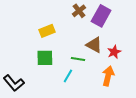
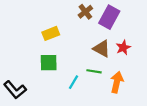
red star: (114, 52) -> (123, 47), moved
green line: (78, 59) -> (94, 71), moved

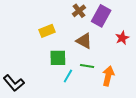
red star: (123, 47) -> (122, 38), moved
brown triangle: (102, 49) -> (84, 41), moved
green square: (49, 63) -> (58, 58), moved

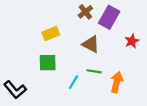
green square: (58, 58) -> (48, 63), moved

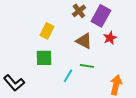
yellow rectangle: (51, 33) -> (47, 31), turned -42
red star: (132, 41) -> (110, 38), moved
orange arrow: (117, 82) -> (116, 85), moved

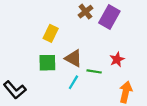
red star: (110, 38) -> (117, 59), moved
brown triangle: (84, 41) -> (73, 58), moved

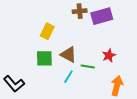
brown cross: (85, 12) -> (80, 11), turned 32
purple rectangle: (109, 17) -> (102, 16), turned 45

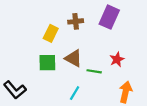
brown cross: (80, 11) -> (76, 21), moved
purple rectangle: (102, 16) -> (109, 17), turned -50
cyan line: (68, 77) -> (75, 93), moved

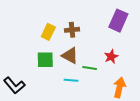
purple rectangle: (109, 17) -> (118, 21), moved
brown cross: (76, 21) -> (72, 30), moved
cyan line: (75, 93) -> (71, 80), moved, turned 64

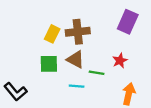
brown cross: (72, 30) -> (78, 32), size x1.5

